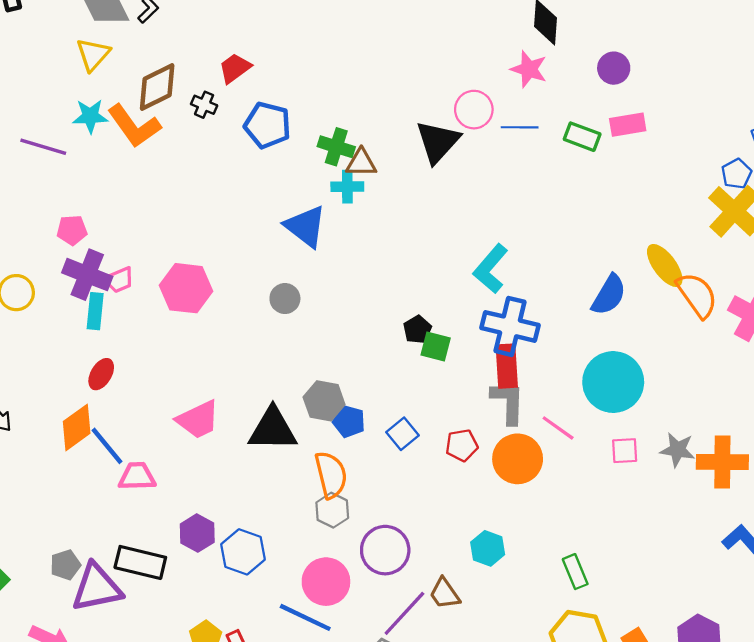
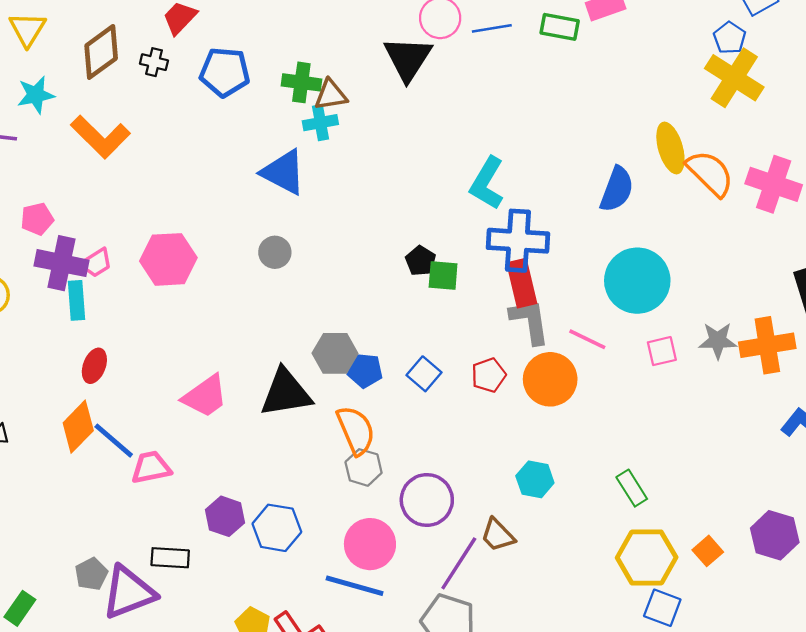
orange L-shape: (134, 126) -> (100, 137), moved
yellow ellipse: (665, 266) -> (670, 148), turned 30
black rectangle: (140, 562) -> (170, 558), size x0.7

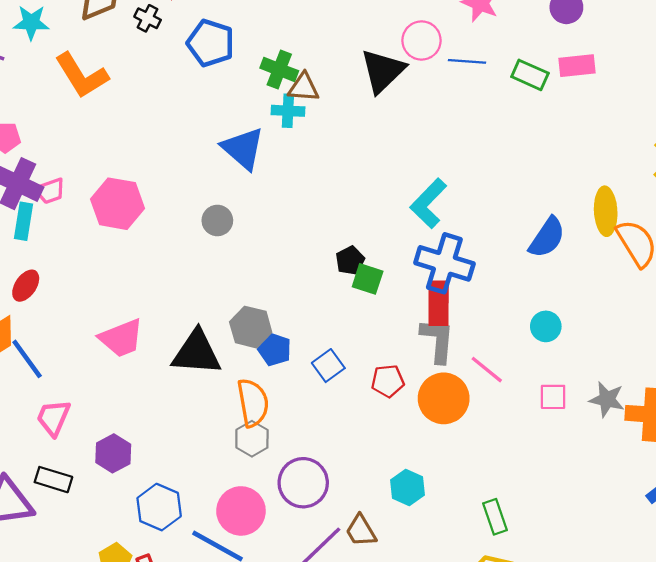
cyan circle: (637, 281) -> (546, 326), size x0.5
pink trapezoid: (151, 467) -> (53, 418), moved, turned -69
blue hexagon: (277, 528) -> (159, 507), moved

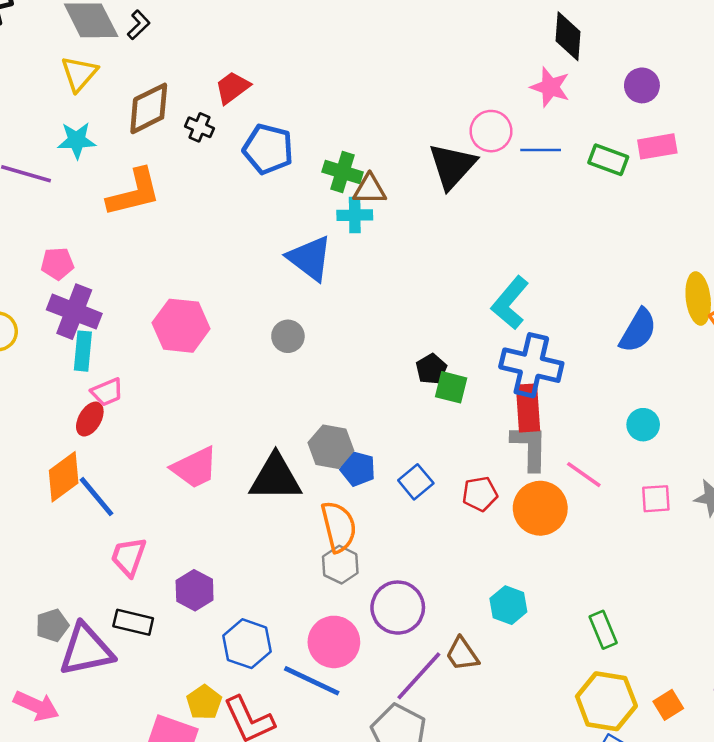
orange L-shape: (82, 75) -> (134, 193), turned -68
pink trapezoid: (50, 191) -> (107, 392), moved

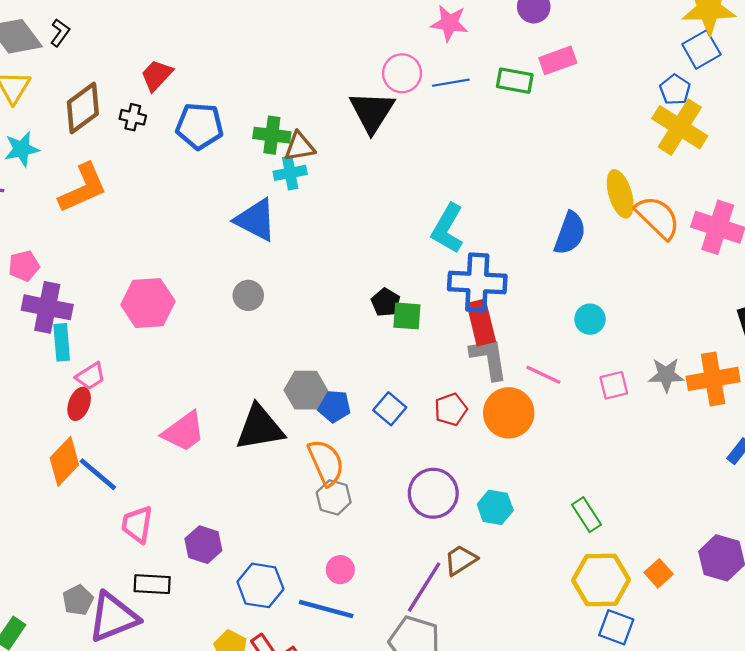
purple circle: (398, 608) -> (433, 493), moved
pink circle: (334, 642) -> (340, 570), size x0.6
brown trapezoid: (462, 654) -> (460, 560), turned 102

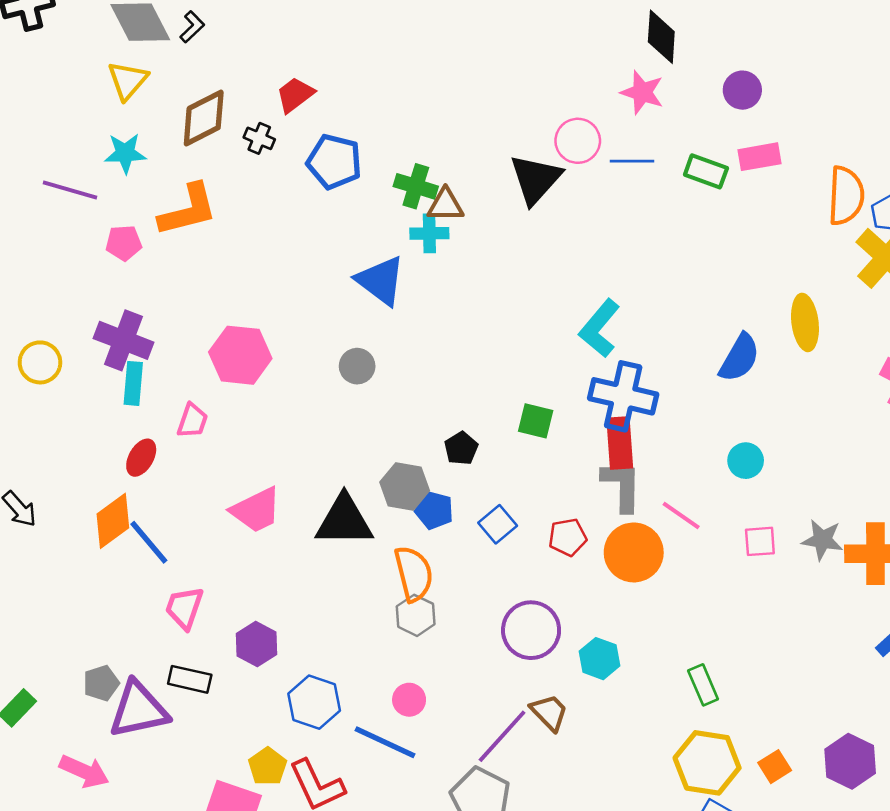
orange semicircle: (658, 217) -> (846, 196), moved, turned 39
pink pentagon: (24, 266) -> (124, 243), moved
black pentagon: (386, 302) -> (461, 448), moved
pink trapezoid: (91, 376) -> (192, 421), moved, turned -48
brown trapezoid: (460, 560) -> (549, 712), turned 69

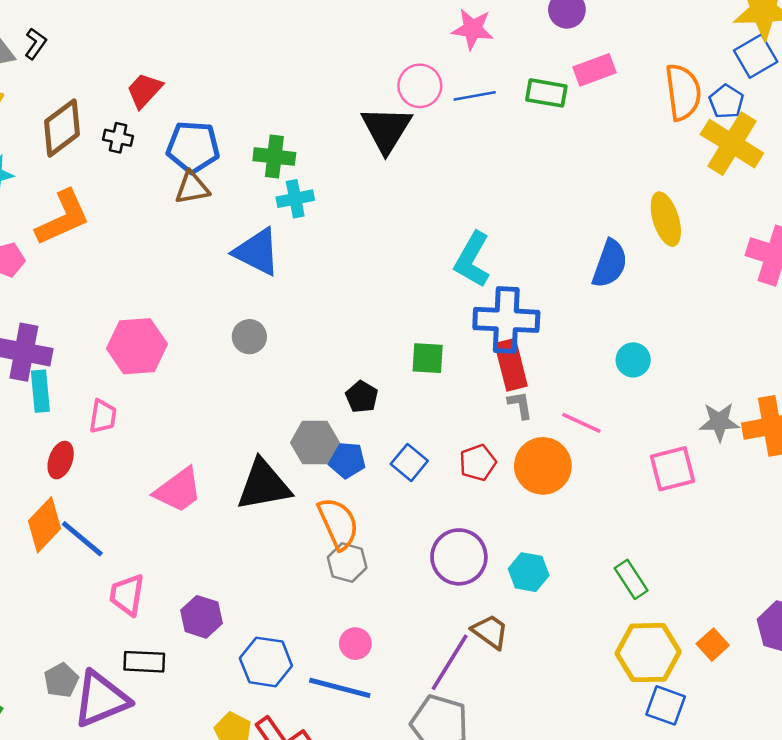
brown triangle: (445, 205) -> (192, 188), moved
gray L-shape: (622, 486) -> (520, 405), size x0.6
pink square: (760, 541) -> (672, 469), moved, size x1.4

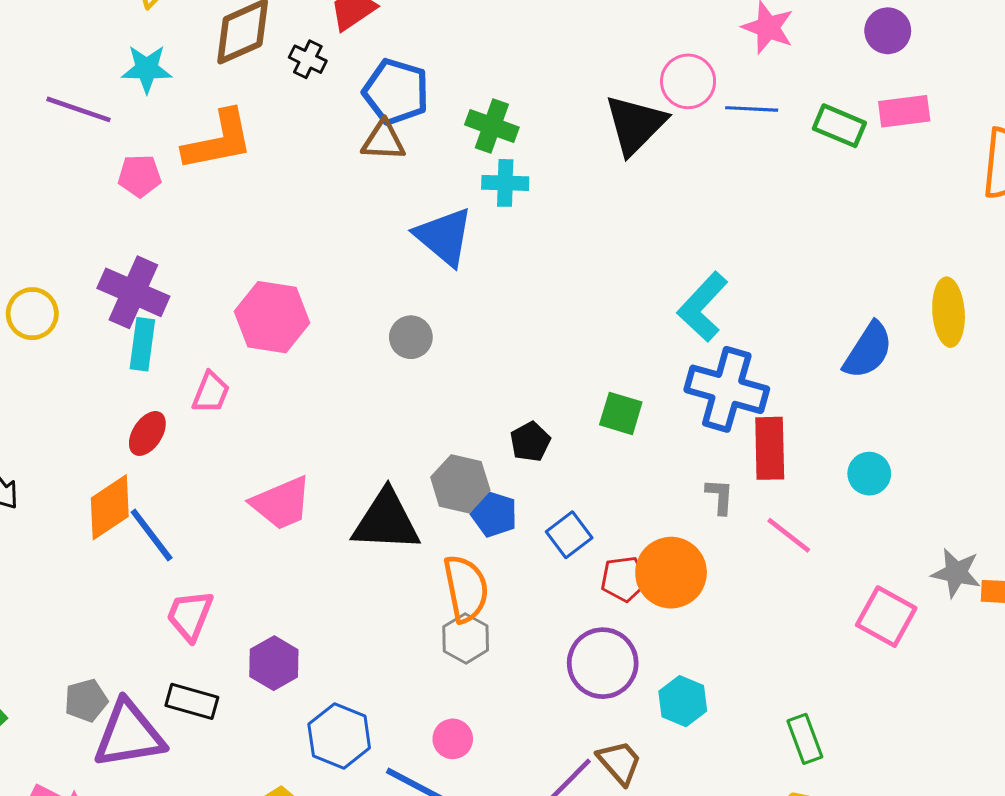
red rectangle: (511, 365) -> (770, 448), moved
red pentagon: (478, 463) -> (624, 579), moved
orange circle: (543, 466) -> (671, 573), moved
pink square: (672, 469) -> (886, 617), turned 30

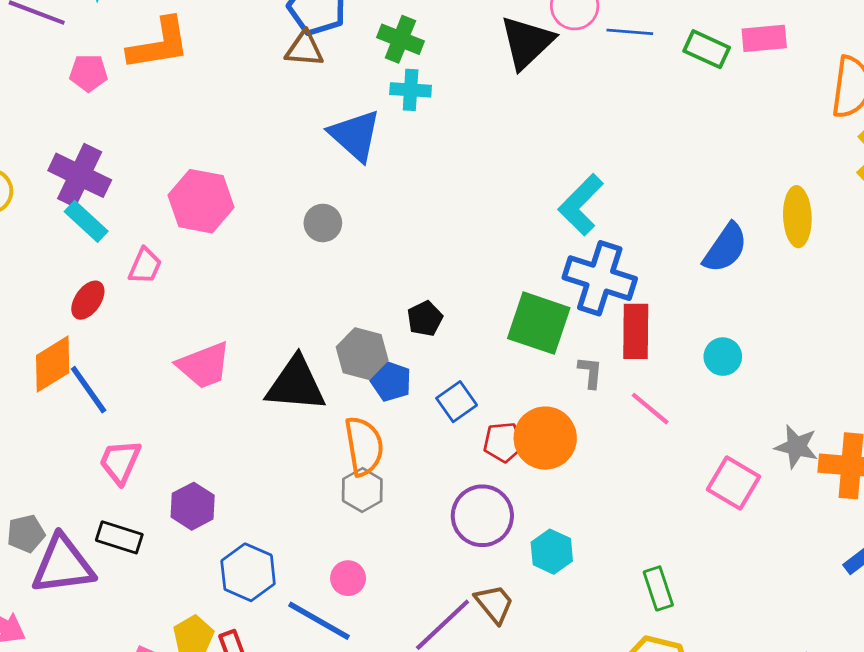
cyan rectangle: (142, 344) -> (86, 221), turned -57
green square: (621, 413) -> (539, 323), moved, size x1.6

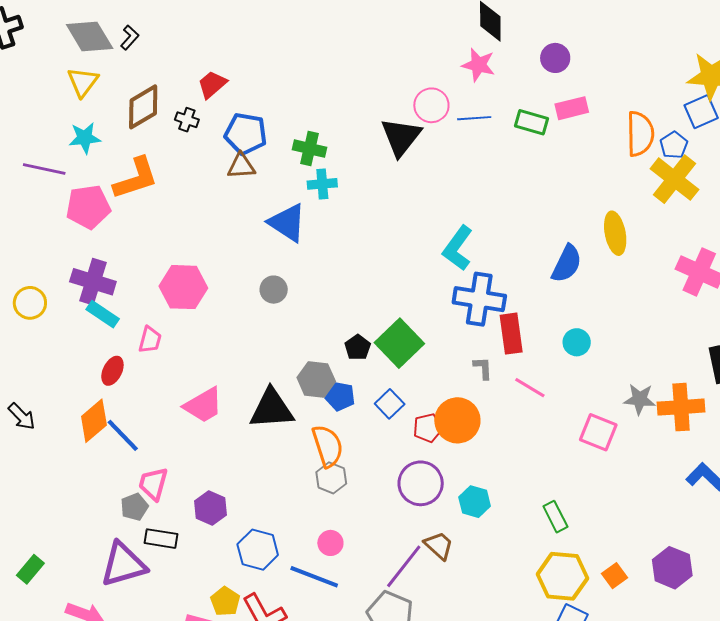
pink pentagon: (89, 73) -> (88, 207), size x1.6
green square: (539, 323) -> (399, 343), moved, turned 36
gray pentagon: (26, 534) -> (134, 507), moved

